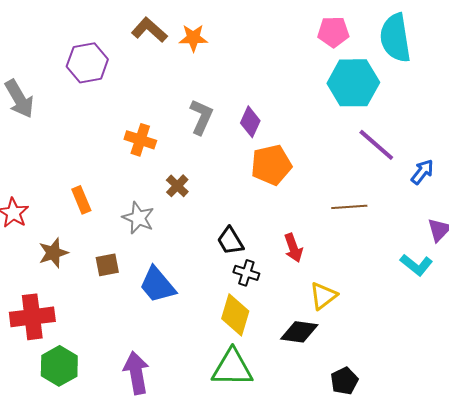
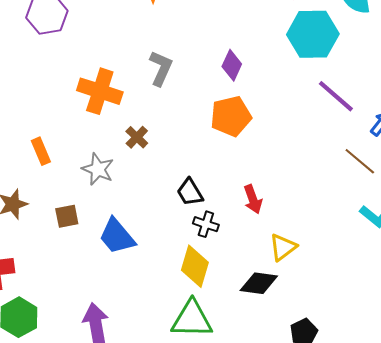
purple diamond: (250, 122) -> (232, 65), moved
orange cross: (140, 140) -> (100, 91), size x1.4
brown line: (349, 207) -> (360, 161), moved, turned 44

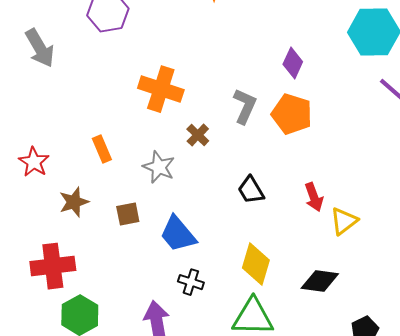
gray L-shape: (161, 68) -> (245, 106), moved
orange pentagon: (231, 116) -> (292, 114), turned 30
black cross: (206, 224) -> (191, 282), moved
yellow triangle: (283, 247) -> (344, 221), moved

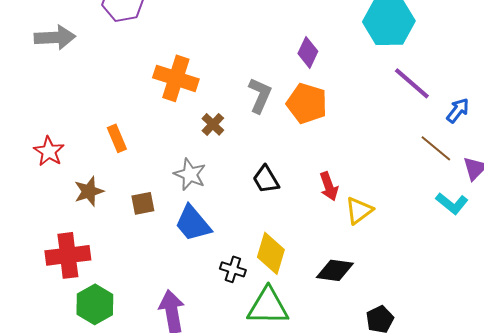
gray arrow: (40, 48) -> (55, 37), turned -63
gray star: (159, 167) -> (190, 174), moved
black cross: (191, 282) -> (233, 269), moved

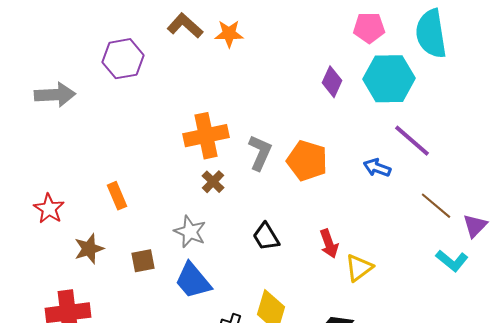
purple diamond: (308, 52) -> (332, 82), moved
orange cross: (176, 78) -> (206, 136), moved, turned -30
blue arrow: (458, 110) -> (377, 168), moved, turned -108

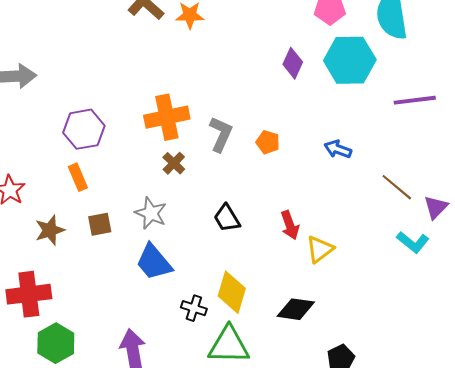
purple hexagon: (123, 59) -> (84, 129), moved
purple line: (412, 141) -> (415, 100), moved, turned -48
orange pentagon: (307, 161) -> (268, 142), size x0.6
brown square: (143, 261) -> (100, 224), moved

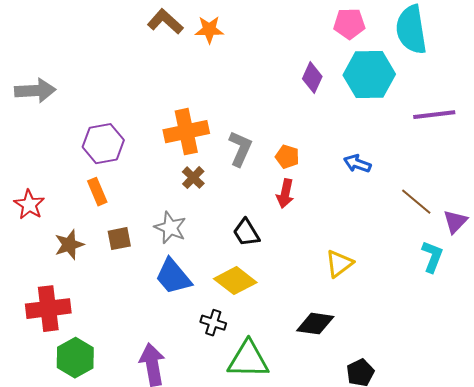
red arrow: (290, 225) -> (285, 194), moved, turned 32
cyan L-shape: (413, 242) -> (432, 257), turned -108
yellow diamond: (232, 292) -> (235, 281), moved, turned -69

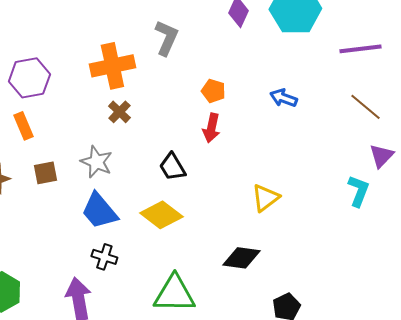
gray L-shape: (240, 149) -> (166, 38), moved
brown line: (416, 202) -> (365, 107), moved
black cross: (213, 323) -> (104, 257), moved

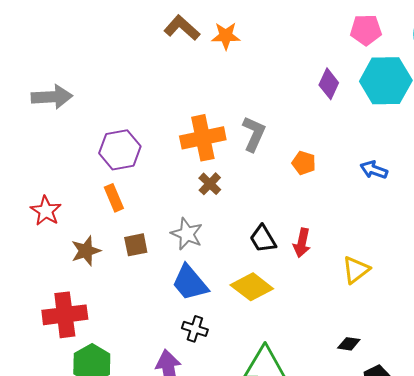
gray L-shape: (166, 38) -> (254, 134), moved
red arrow: (211, 128) -> (302, 243), moved
black diamond: (241, 258) -> (349, 344), moved, size x0.6

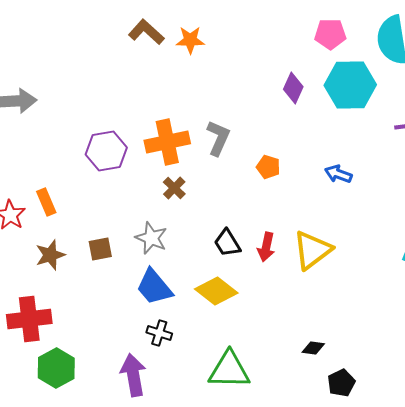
purple hexagon: (120, 150) -> (106, 151), moved
orange rectangle: (114, 198) -> (46, 202), moved
yellow triangle: (356, 270) -> (312, 250), moved, size x1.4

